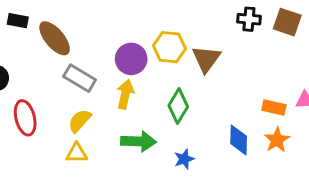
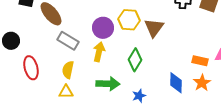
yellow semicircle: (80, 121) -> (68, 70), turned -30

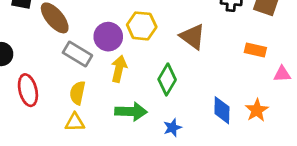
yellow hexagon: (129, 20) -> (142, 26), moved
purple circle: (103, 28) -> (108, 37), moved
brown triangle: (154, 28) -> (193, 37), turned -30
orange rectangle: (200, 61) -> (255, 50), moved

